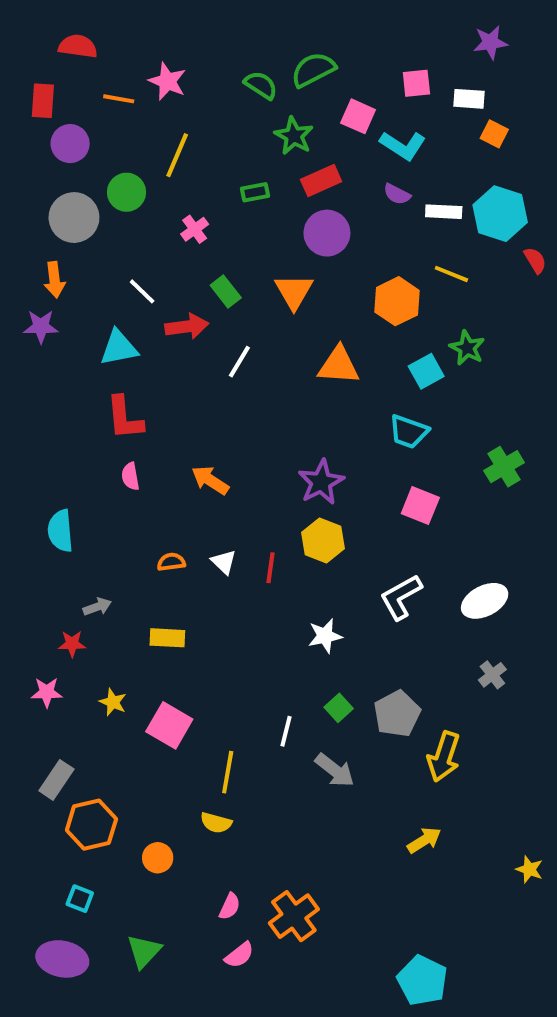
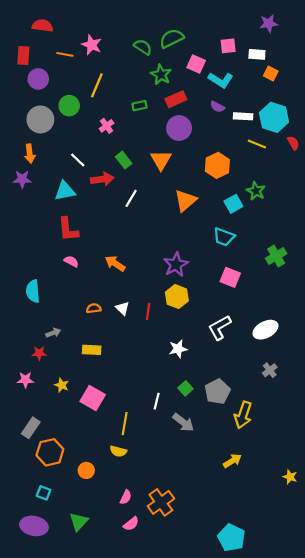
yellow line: (451, 274) -> (257, 144), moved
orange triangle: (339, 365) -> (185, 201), turned -45
pink semicircle: (130, 476) -> (71, 261), turned 128

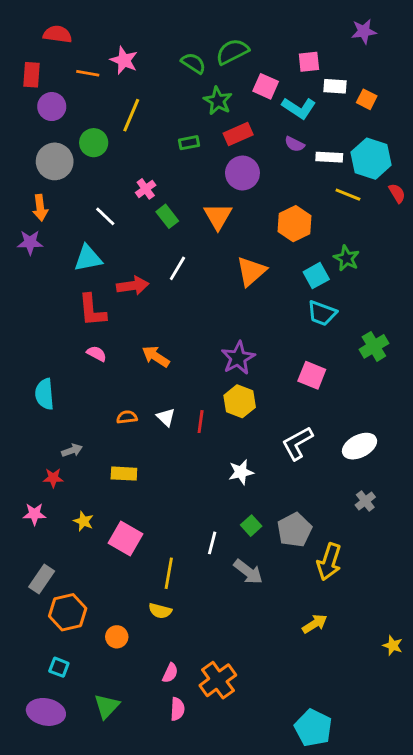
white rectangle: (257, 54) -> (335, 86), moved
pink cross: (107, 126) -> (146, 189), moved
red arrow: (102, 179) -> (133, 286), moved
cyan trapezoid: (224, 237) -> (322, 313), moved
pink semicircle: (131, 524) -> (177, 709), turned -49

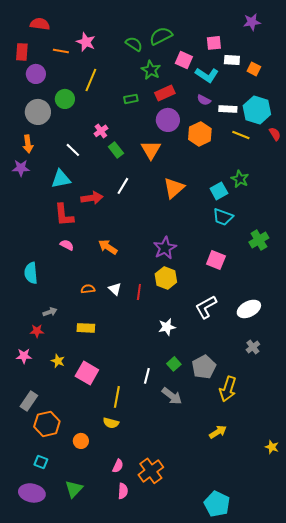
orange hexagon: (294, 224) -> (200, 134), moved

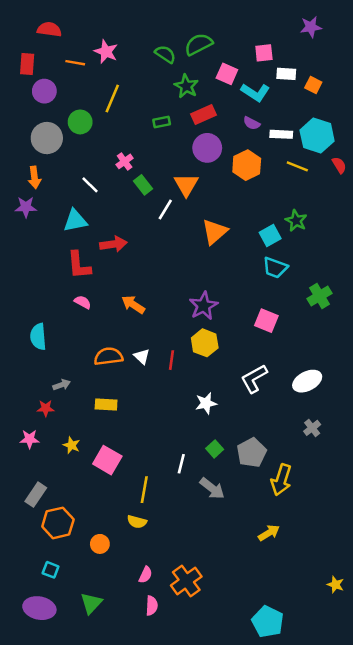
white line: (123, 186) -> (165, 210), moved
orange semicircle: (88, 289) -> (109, 356), size x1.6
yellow star: (272, 447) -> (336, 585), moved

